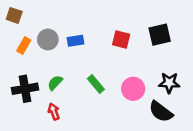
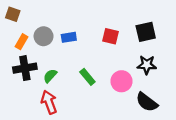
black star: (169, 83) -> (147, 65), moved
black cross: (25, 89) -> (25, 68), moved
red arrow: (54, 112) -> (49, 102), size x1.5

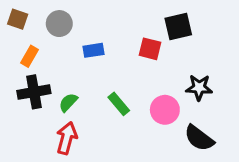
black square: (146, 32) -> (178, 27), moved
gray circle: (44, 36) -> (59, 24), moved
red arrow: (49, 102) -> (67, 138), turned 35

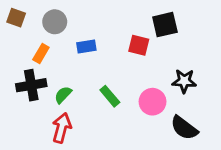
orange rectangle: (30, 56) -> (41, 53), moved

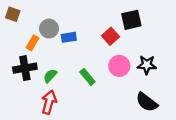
gray circle: (55, 22) -> (49, 29), moved
red square: (139, 45) -> (111, 36), turned 35
pink circle: (153, 102) -> (119, 66), moved

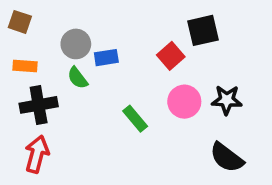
orange rectangle: (33, 43) -> (25, 66), moved, turned 64
green semicircle: (50, 76) -> (78, 78), moved, turned -80
red arrow: (49, 102) -> (37, 154), moved

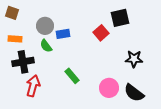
pink circle: (184, 102) -> (109, 88), moved
green rectangle: (135, 119) -> (72, 76), moved
red arrow: (37, 154) -> (33, 86), moved

